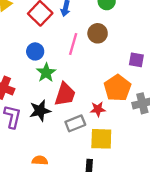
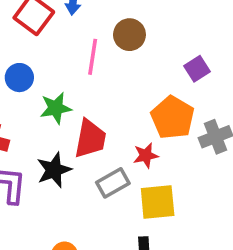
blue circle: (35, 51) -> (19, 78), moved
purple square: (136, 60) -> (197, 69), turned -35
green star: (46, 73) -> (56, 108), turned 30

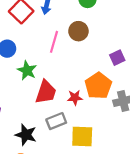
green star: (56, 108) -> (27, 70), turned 30
red star: (146, 155) -> (75, 98), moved
black star: (54, 170) -> (26, 135), moved, turned 30

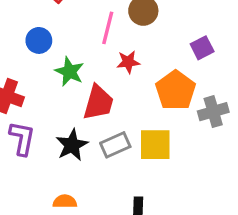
red star: (75, 98) -> (128, 62), moved
black star: (26, 135) -> (72, 145), moved, turned 30
yellow square: (82, 136) -> (155, 145), moved

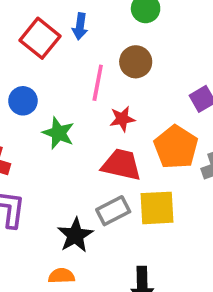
red trapezoid: (98, 103) -> (121, 165), moved, turned -90
black star: (72, 145) -> (75, 235), moved

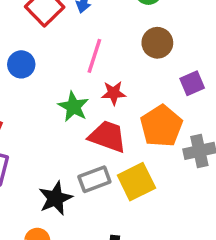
brown circle: (136, 62) -> (157, 43), moved
green star: (58, 133) -> (73, 107), moved
yellow square: (157, 208) -> (136, 182), turned -30

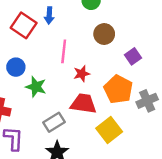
green star: (73, 107) -> (36, 87), moved
gray rectangle: (94, 179) -> (54, 122), moved

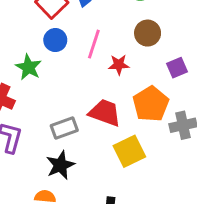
blue circle: (16, 67) -> (55, 40), moved
red star: (82, 74) -> (119, 65), moved
green star: (36, 87) -> (28, 67), moved

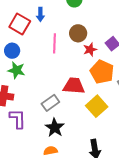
brown circle: (148, 33) -> (78, 33), moved
blue circle: (55, 40) -> (12, 51), moved
red star: (119, 65) -> (90, 50), moved

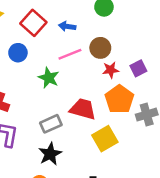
blue arrow: (40, 14) -> (67, 26), moved, turned 88
pink line: (54, 43) -> (70, 54), turned 54
green star: (16, 70) -> (49, 78), moved

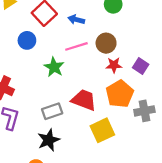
purple square: (138, 68) -> (141, 66), turned -35

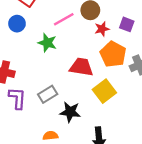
gray rectangle: (52, 111) -> (48, 94), moved
black star: (49, 140) -> (70, 112), moved, turned -30

